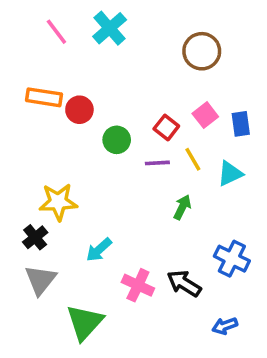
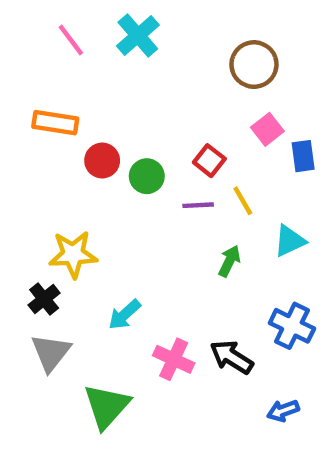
red circle: (79, 110) -> (102, 161), moved
pink square: (205, 115) -> (267, 129), moved
cyan triangle: (230, 174) -> (290, 241), moved

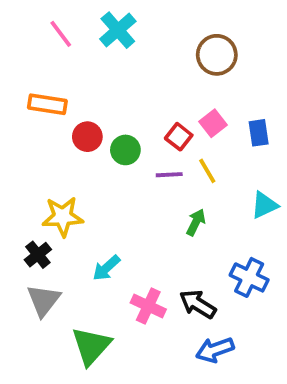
pink square: (267, 129) -> (213, 123), moved
cyan triangle: (290, 241) -> (264, 205), moved
blue arrow: (283, 411) -> (215, 350), moved, size x1.4

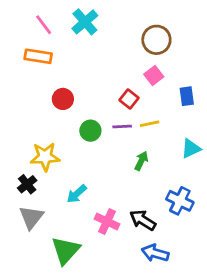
orange rectangle: (47, 104) -> (38, 56), moved
pink square: (213, 123) -> (154, 76), moved
green circle: (125, 150) -> (90, 131), moved
yellow line: (207, 171) -> (150, 124), turned -72
blue arrow: (215, 350) -> (155, 253), turned 36

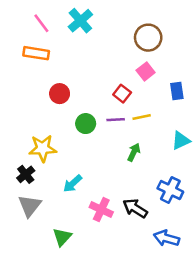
green triangle: (66, 250) -> (62, 237), size x0.7
blue arrow: (155, 253) -> (166, 238), moved

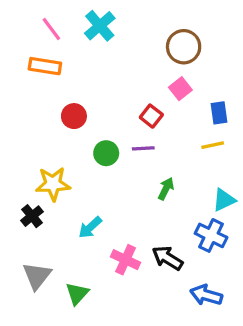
yellow line: (142, 117) -> (213, 145), moved
cyan triangle: (181, 141) -> (224, 200), moved
gray triangle: (30, 206) -> (37, 276), moved

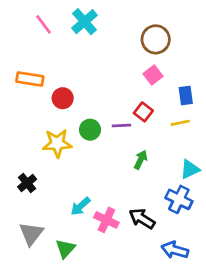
orange rectangle: (45, 66) -> (30, 79), moved
red square: (151, 116) -> (143, 112), moved
yellow star: (53, 184) -> (57, 143), moved
cyan arrow: (90, 227) -> (80, 206), moved

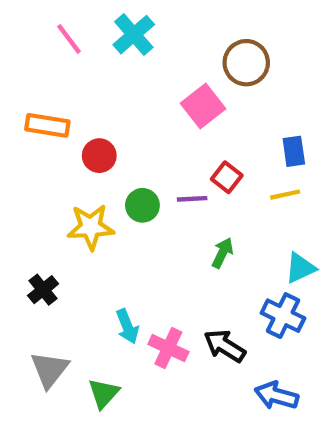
pink square: (153, 75) -> (203, 106), moved, size x1.4
cyan arrow: (80, 206) -> (127, 326), turned -70

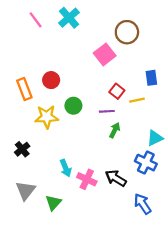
orange rectangle: (47, 125) -> (24, 89), moved, turned 60
yellow line: (285, 195) -> (137, 100), moved
purple line: (192, 199) -> (107, 111), moved
blue arrow: (276, 396) -> (143, 204), turned 40

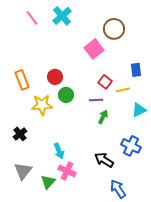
red circle: (51, 80) -> (55, 77), moved
cyan triangle: (155, 138) -> (139, 110), moved
pink cross: (87, 179) -> (67, 171), moved
blue arrow: (143, 204) -> (118, 189), moved

